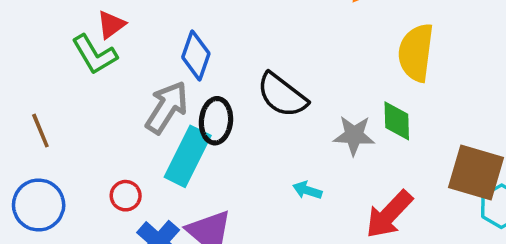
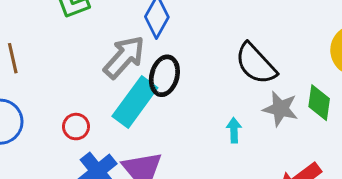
black semicircle: (282, 95) -> (256, 64), moved
cyan arrow: (307, 190) -> (234, 130), moved, turned 60

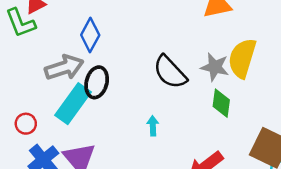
gray arrow: (124, 57) -> (64, 68), turned 30
gray star: (280, 109) -> (215, 67), moved

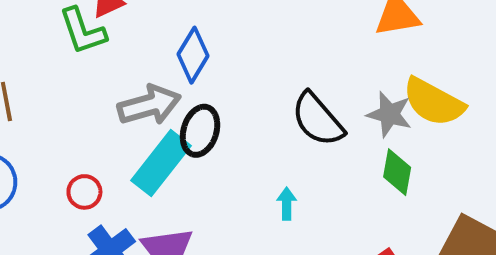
yellow semicircle: (242, 58) -> (434, 102), turned -81

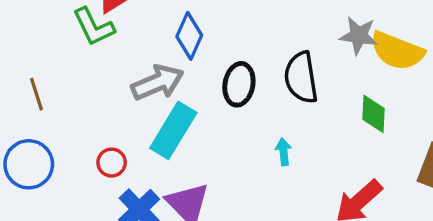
gray star: (389, 114) -> (359, 35), moved
black semicircle: (318, 119) -> (301, 77), turned 39
black ellipse: (200, 131) -> (239, 84), moved

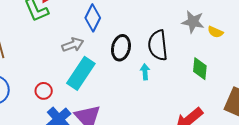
yellow semicircle: (397, 51) -> (215, 32), size x0.5
gray arrow: (158, 83) -> (73, 45), size x0.7
cyan arrow: (283, 152) -> (145, 72), moved

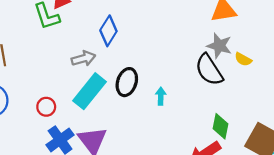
black semicircle: (158, 45) -> (209, 70), moved, turned -32
black ellipse: (121, 48) -> (127, 82), moved
green diamond: (200, 69) -> (221, 126), moved

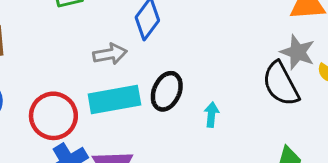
cyan rectangle: (89, 91) -> (114, 100), turned 36
red circle: (46, 107) -> (53, 116), size x1.8

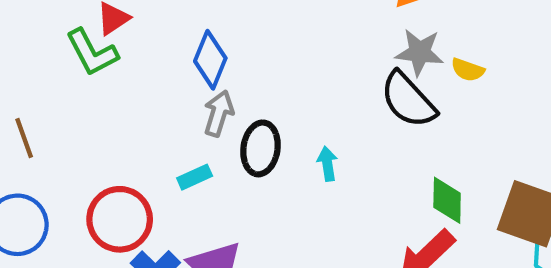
gray arrow: (110, 54) -> (219, 113), moved, turned -48
cyan rectangle: (114, 100) -> (195, 177), size x0.5

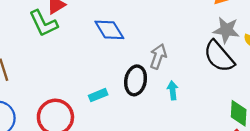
blue diamond: (210, 60) -> (109, 30), turned -56
gray arrow: (219, 113) -> (158, 56), moved

